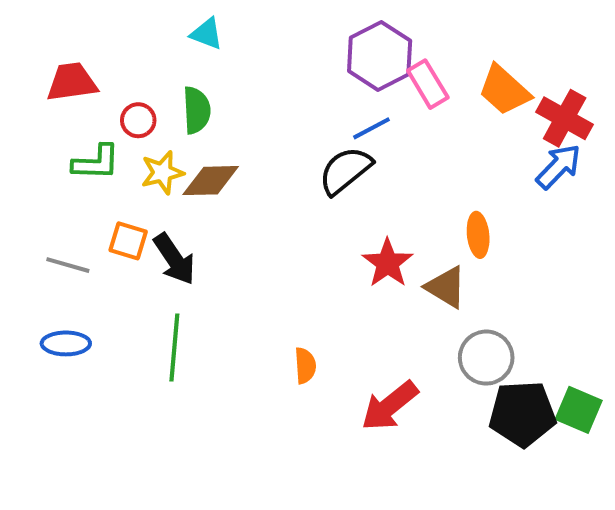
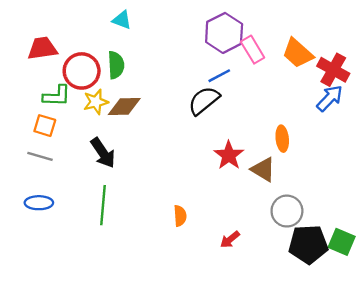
red circle: (138, 120) -> (82, 71), size x1.8
orange square: (128, 241) -> (45, 126), moved
red arrow: (390, 406) -> (230, 240), size x0.6

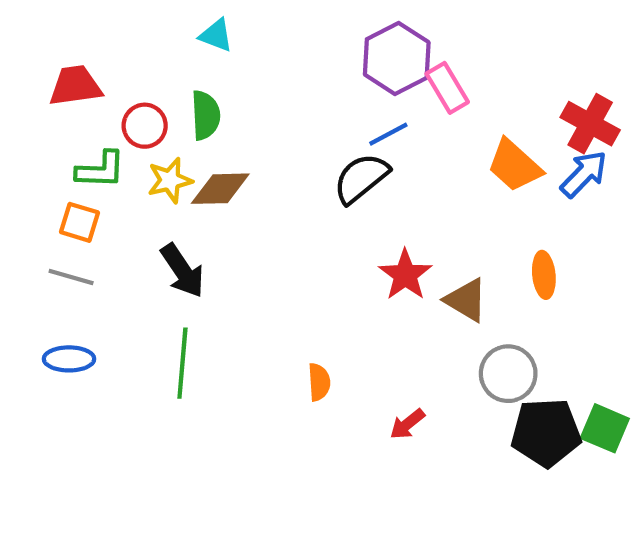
orange trapezoid: (298, 53) -> (514, 166), moved
red circle: (82, 71) -> (145, 126), size x0.7
orange ellipse: (282, 139) -> (544, 275), moved

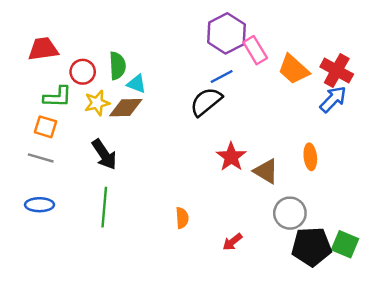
cyan triangle: (216, 35) -> (137, 84), moved
orange trapezoid: (514, 166) -> (294, 69), moved

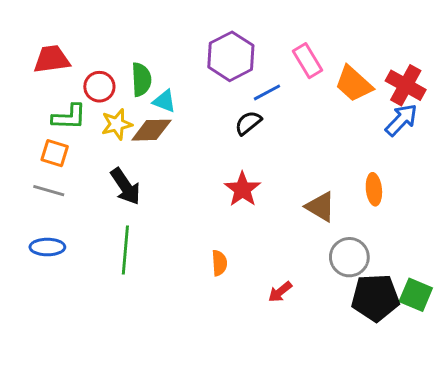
purple hexagon: (226, 33) -> (231, 56), moved
black semicircle: (206, 102) -> (248, 123), size x0.7
red star: (231, 157) -> (242, 189), moved

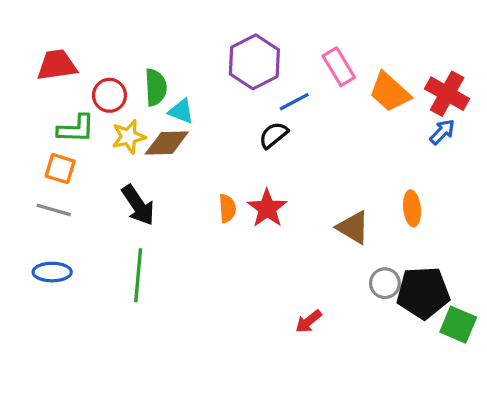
blue arrow: (401, 120) -> (442, 132), size x0.7
gray circle: (349, 257) -> (385, 283), size x0.7
orange semicircle: (219, 263) -> (227, 208), moved
black pentagon: (375, 298) -> (423, 293), moved

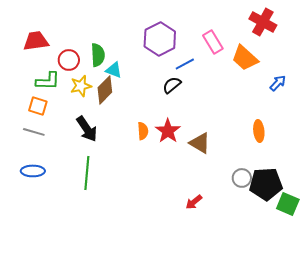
red cross: (447, 94) -> (263, 22), moved
brown diamond: (167, 143) -> (105, 90), turned -44
brown triangle: (353, 227) -> (200, 143), moved

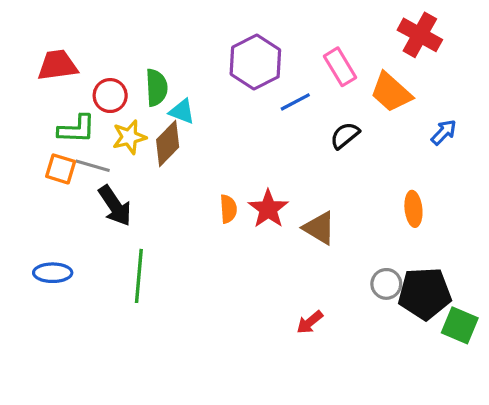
black semicircle: (172, 85) -> (345, 135), moved
black arrow: (87, 129) -> (115, 206), moved
gray line: (34, 132) -> (93, 166), moved

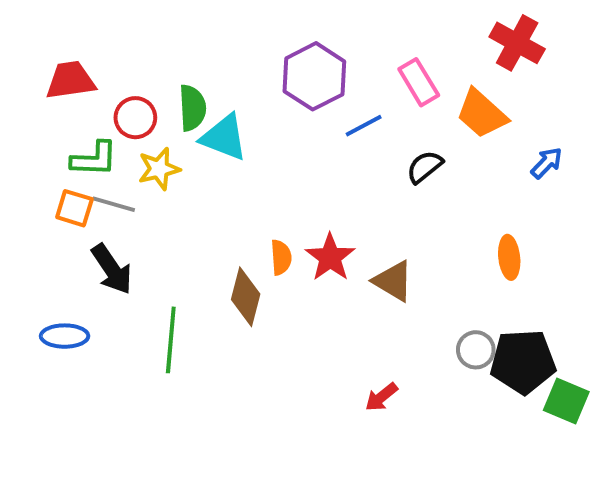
cyan triangle: (182, 111) -> (224, 137), size x1.5
brown diamond: (168, 143) -> (246, 297), moved, turned -30
black arrow: (115, 206) -> (112, 269), moved

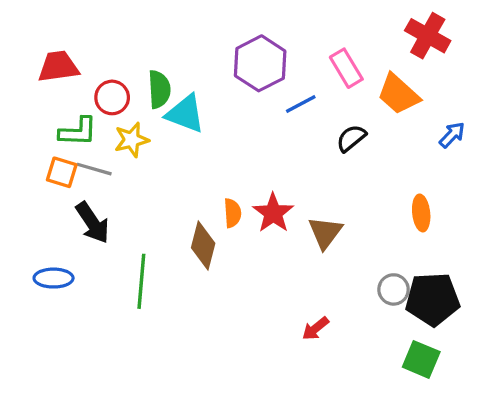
brown triangle: (393, 281) -> (325, 233), turned 36
green square: (566, 401) -> (421, 359), moved

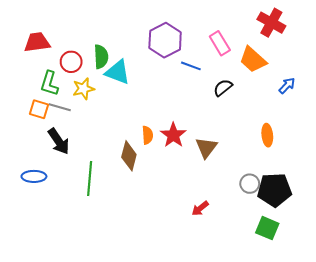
blue line: (301, 104) -> (191, 66), turned 48
green L-shape: (78, 132) -> (49, 83), turned 105

